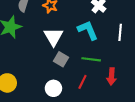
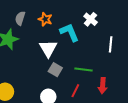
cyan L-shape: (88, 30) -> (69, 32), moved

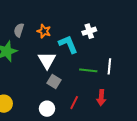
white cross: (91, 19) -> (89, 31), turned 32
white line: (111, 44) -> (109, 66), moved
green line: (83, 70) -> (88, 70), moved

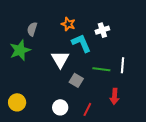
orange star: (44, 31) -> (68, 24), moved
gray square: (54, 81) -> (76, 80), moved
red line: (74, 103) -> (87, 109), moved

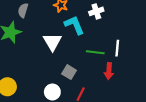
gray square: (76, 80) -> (69, 72), moved
red arrow: (114, 96) -> (109, 71), moved

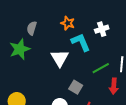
green line: (95, 52) -> (101, 68), turned -36

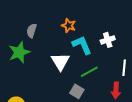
white cross: (102, 29) -> (108, 40), moved
green line: (101, 68) -> (89, 72), moved

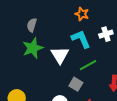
orange star: (69, 26) -> (82, 14), moved
green star: (19, 52) -> (33, 48), moved

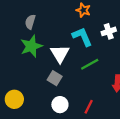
gray square: (76, 84) -> (55, 78), moved

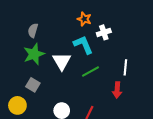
white cross: (109, 31) -> (104, 32), moved
gray square: (55, 78) -> (33, 85), moved

